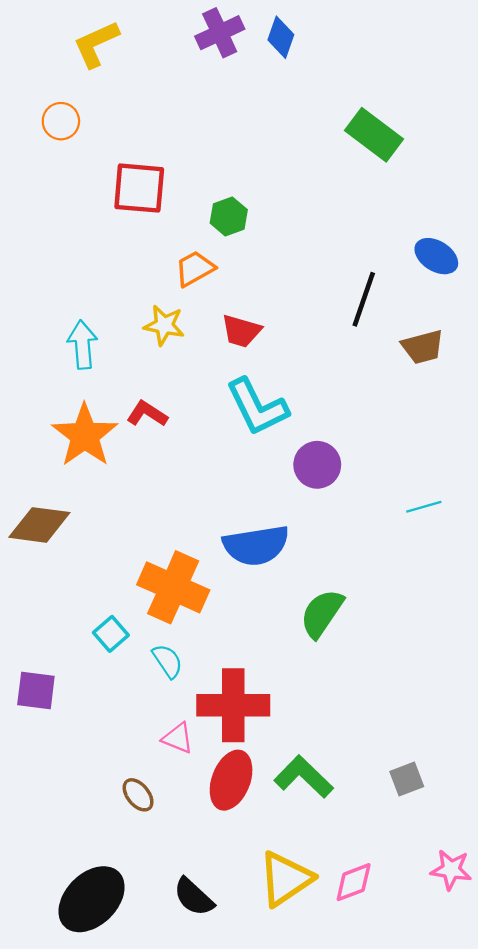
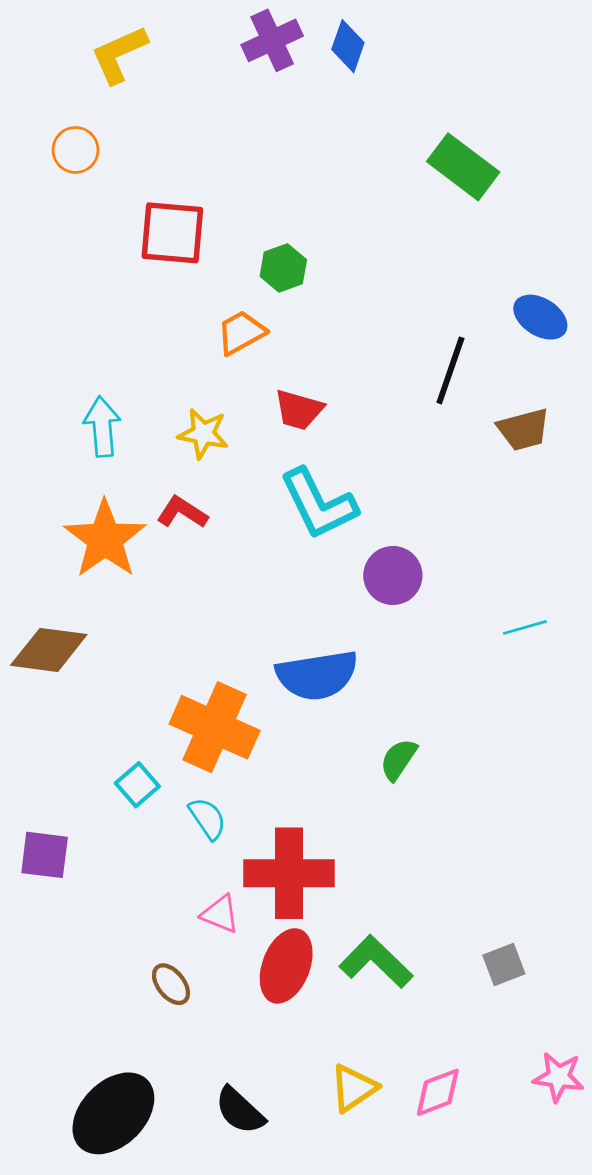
yellow star: (164, 325) -> (203, 434), moved
green semicircle: (322, 613) -> (398, 759), size x0.7
yellow triangle: (285, 879) -> (354, 1088), size x0.7

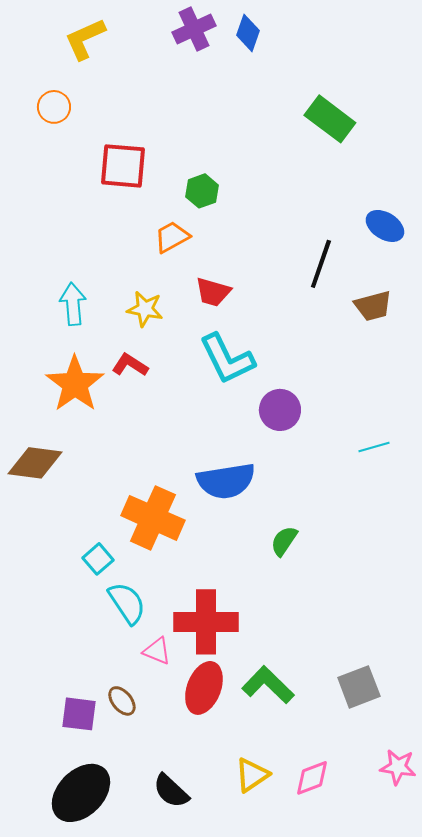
cyan semicircle: (207, 818) -> (127, 603), moved, size x1.4
purple square: (45, 855) -> (79, 714), moved
gray square: (504, 965) -> (359, 687), size x1.4

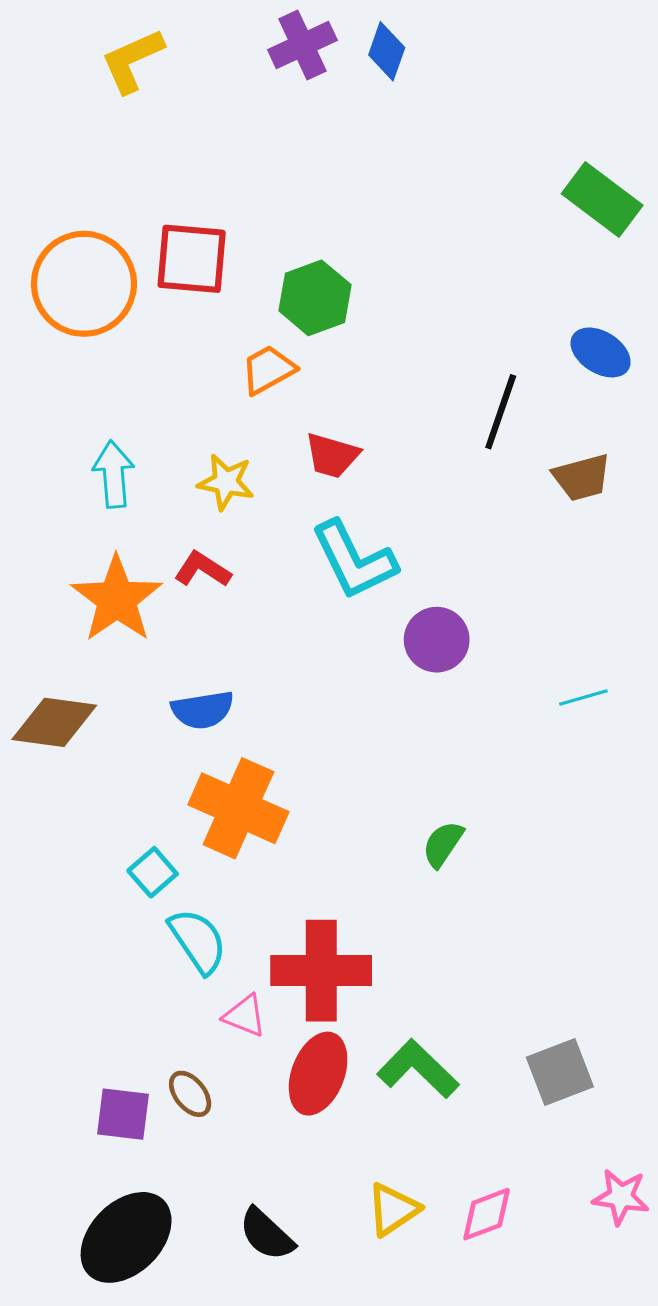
orange circle: (54, 107) -> (84, 284), moved, size x2.0
green rectangle: (330, 119) -> (602, 200), moved
green hexagon: (202, 191) -> (315, 298), size x1.4
blue semicircle: (226, 481) -> (203, 710), moved, size x0.7

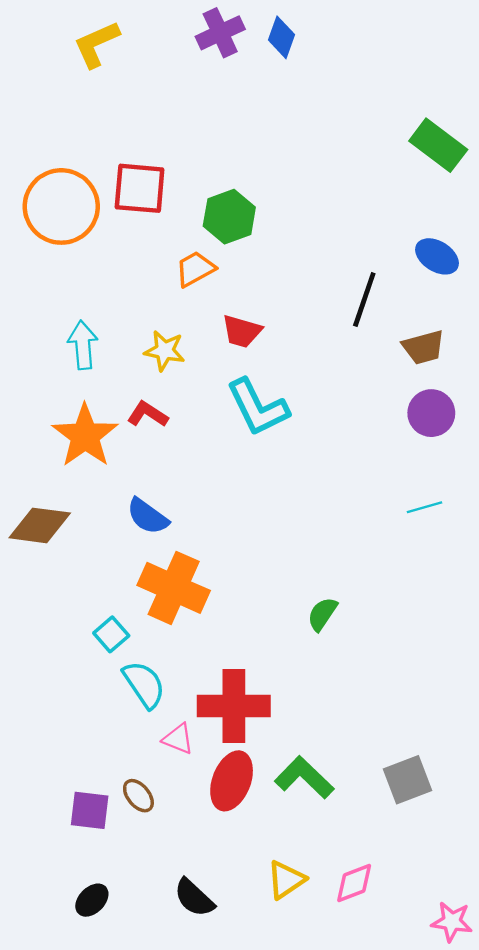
purple circle: (437, 640) -> (431, 413), moved
blue semicircle: (203, 710) -> (148, 516), turned 45
pink star: (621, 1197) -> (452, 922), moved
black ellipse: (126, 1237) -> (92, 900), size x0.5

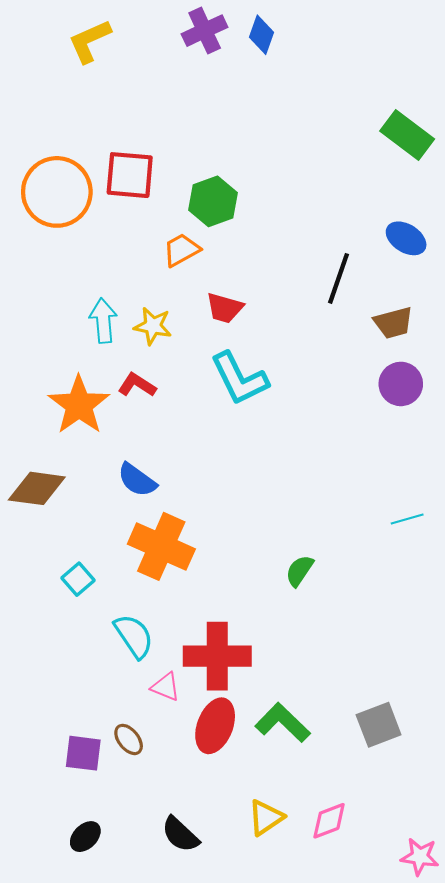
cyan arrow: (83, 345) -> (103, 321), moved
cyan line: (425, 507) -> (407, 519), moved
cyan square: (111, 634) -> (78, 579), moved

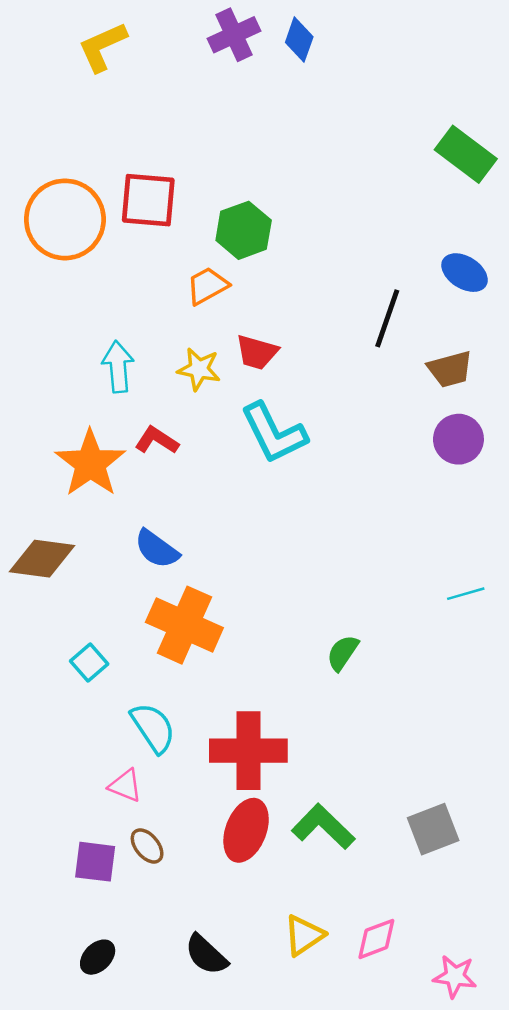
yellow star: (153, 326) -> (199, 369), moved
pink triangle: (166, 687) -> (125, 786), moved
pink star: (420, 857) -> (455, 976), moved

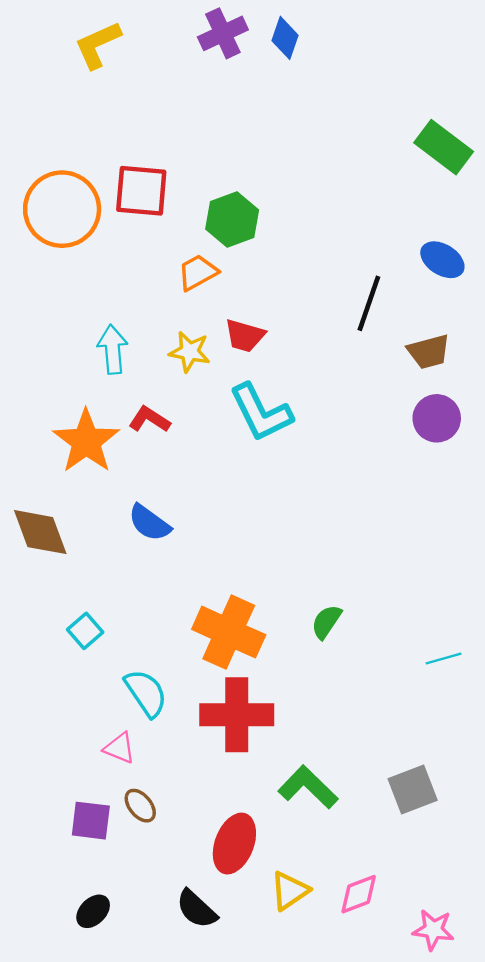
brown diamond: (42, 559) -> (40, 532), turned 62
cyan line: (466, 594) -> (444, 658), moved
orange cross: (184, 625) -> (229, 632), moved
red ellipse: (246, 830) -> (234, 844), moved

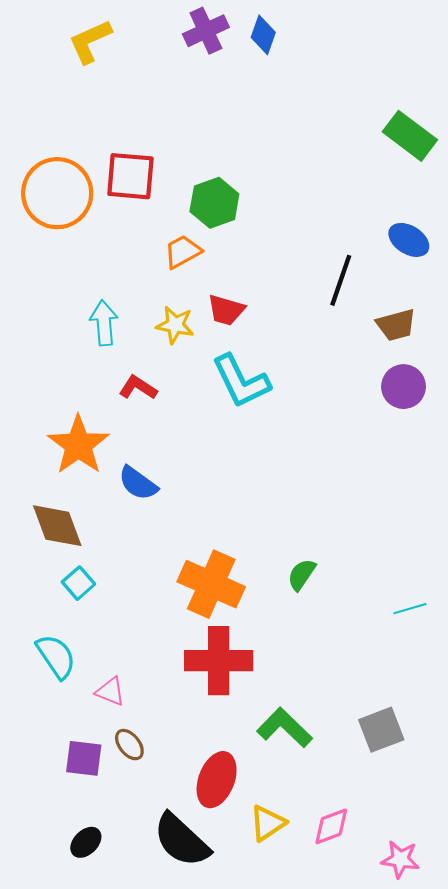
orange star: (86, 441) -> (78, 445), moved
brown diamond: (40, 532) -> (57, 526), moved
cyan semicircle: (146, 693) -> (56, 656), moved
black semicircle: (197, 909) -> (181, 840), size x1.5

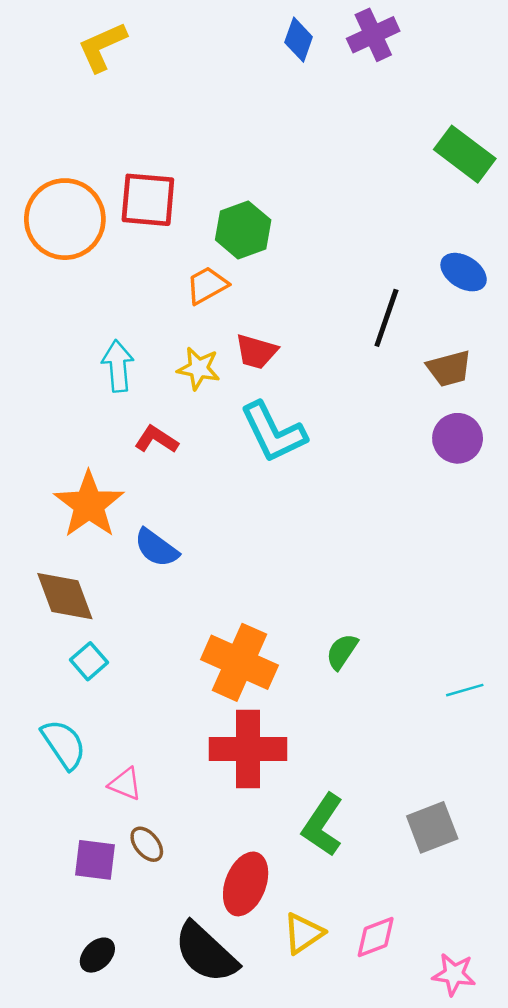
purple cross: (206, 31) -> (373, 35), moved
green L-shape: (285, 728) -> (323, 825), turned -100

